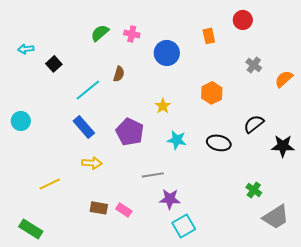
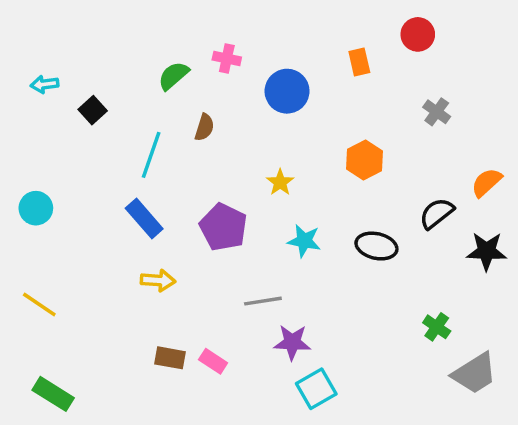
green semicircle: (100, 33) -> (173, 76), moved
orange semicircle: (284, 79) -> (487, 182), moved
cyan line: (88, 90) -> (151, 155), turned -32
yellow line: (50, 184) -> (39, 305), moved, turned 60

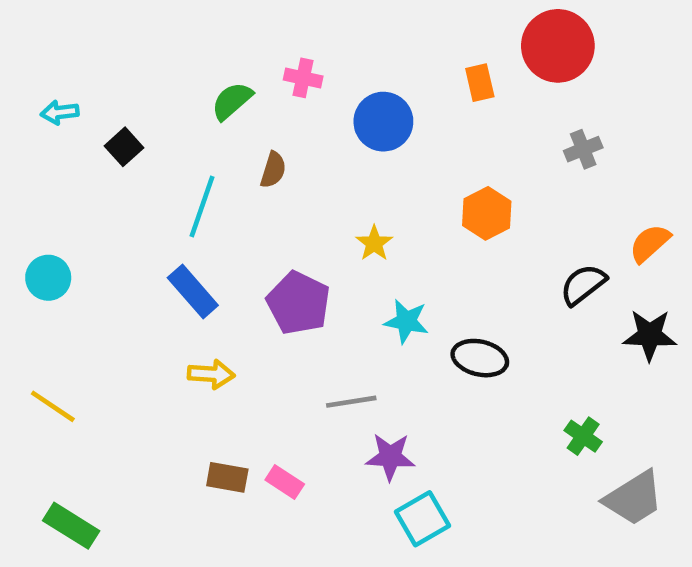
red circle: (418, 34) -> (558, 46), size x1.6
gray cross: (437, 112) -> (583, 149), turned 32
black ellipse: (376, 246) -> (480, 358), moved

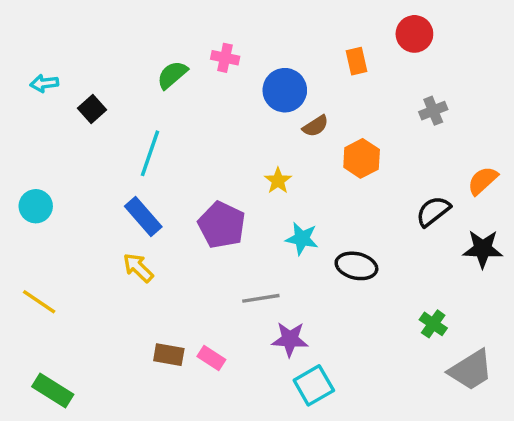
red circle: (558, 46) -> (414, 34), size x0.7
brown semicircle: (273, 170) -> (315, 126), moved, turned 40
yellow arrow: (211, 374) -> (138, 268), moved, turned -140

